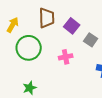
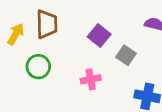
brown trapezoid: (47, 18) -> (47, 24), moved
green circle: (29, 48) -> (38, 67), size x0.7

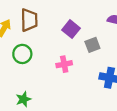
gray square: (126, 55) -> (92, 45), turned 35

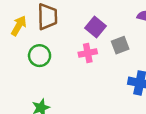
pink cross: (64, 64) -> (88, 53), moved

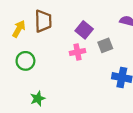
green circle: (40, 56) -> (25, 61), moved

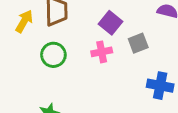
green circle: (25, 61) -> (53, 55), moved

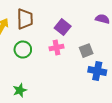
gray square: (138, 43) -> (86, 51), moved

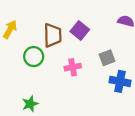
brown trapezoid: (25, 19) -> (53, 35), moved
pink cross: (56, 47) -> (73, 67), moved

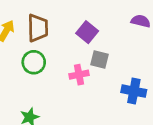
brown trapezoid: (53, 35) -> (38, 28), moved
gray square: (107, 58) -> (100, 60), moved, turned 35

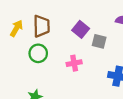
gray square: (100, 60) -> (99, 41), moved

